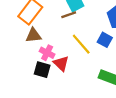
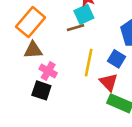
yellow line: (81, 44) -> (89, 63), turned 50
red triangle: (61, 63) -> (109, 82), moved

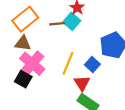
cyan square: (84, 14) -> (72, 21), turned -35
brown line: (75, 28) -> (57, 24), moved
pink cross: (48, 71) -> (32, 64), size x1.6

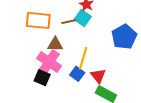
orange rectangle: (25, 19) -> (38, 20), turned 50
brown triangle: (23, 43) -> (55, 44), moved
blue square: (92, 65) -> (77, 74), moved

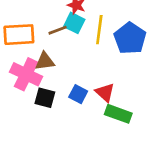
yellow line: (83, 58) -> (99, 30), moved
pink cross: (49, 62) -> (26, 74), moved
black square: (42, 78) -> (45, 98), moved

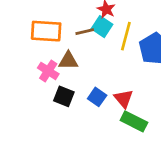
pink cross: (26, 74) -> (48, 71), size x0.7

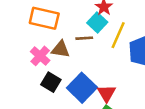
brown line: (85, 32) -> (84, 38), moved
blue square: (97, 97) -> (82, 88), size x1.6

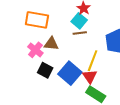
yellow line: (118, 35) -> (93, 61), moved
brown line: (84, 38) -> (80, 33), moved

